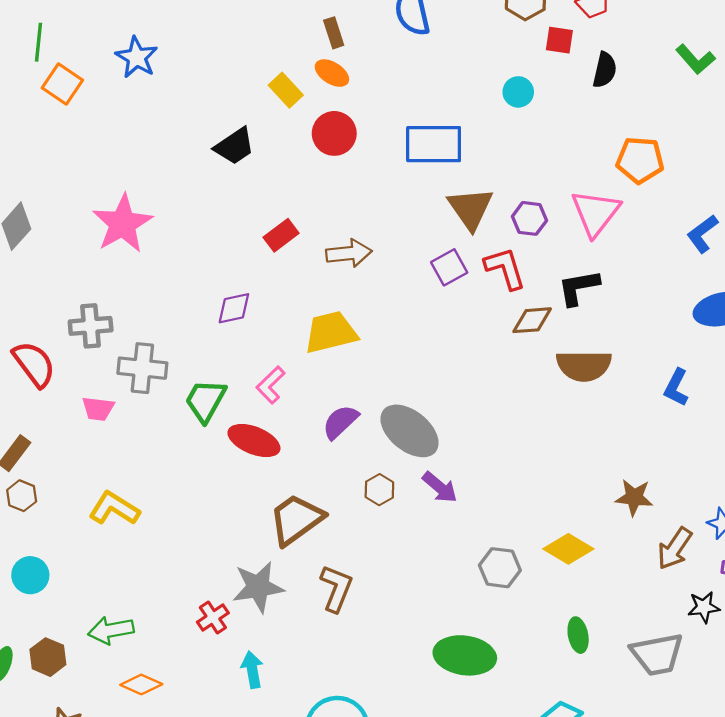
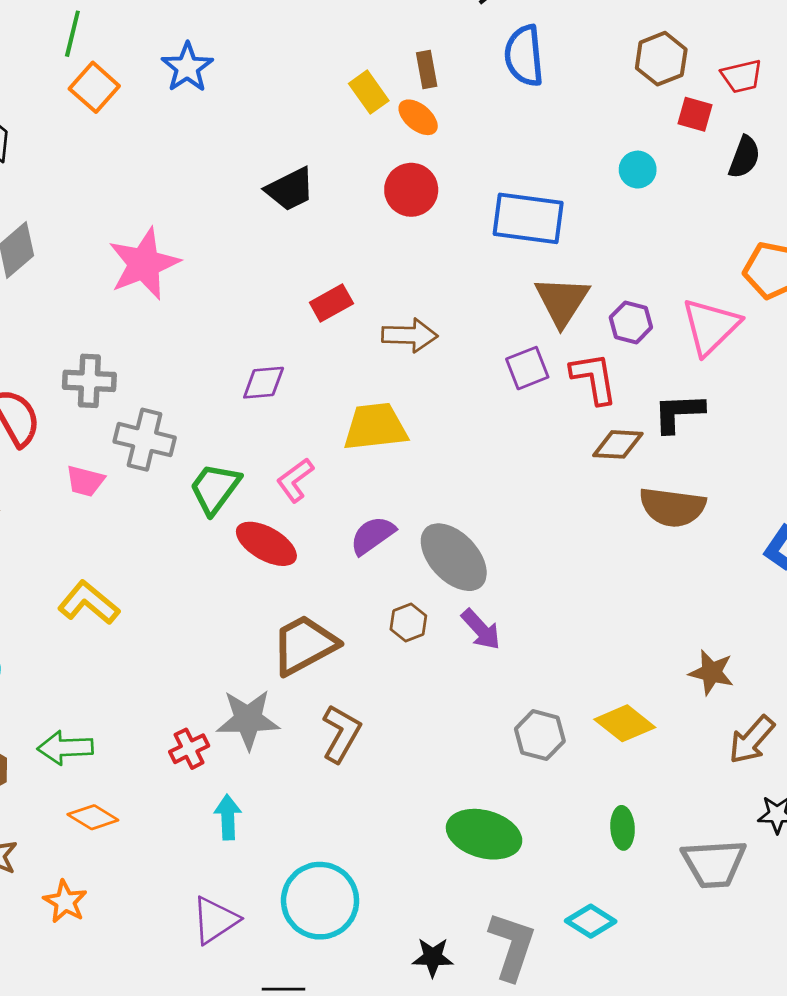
yellow rectangle: (286, 90) -> (369, 92), moved

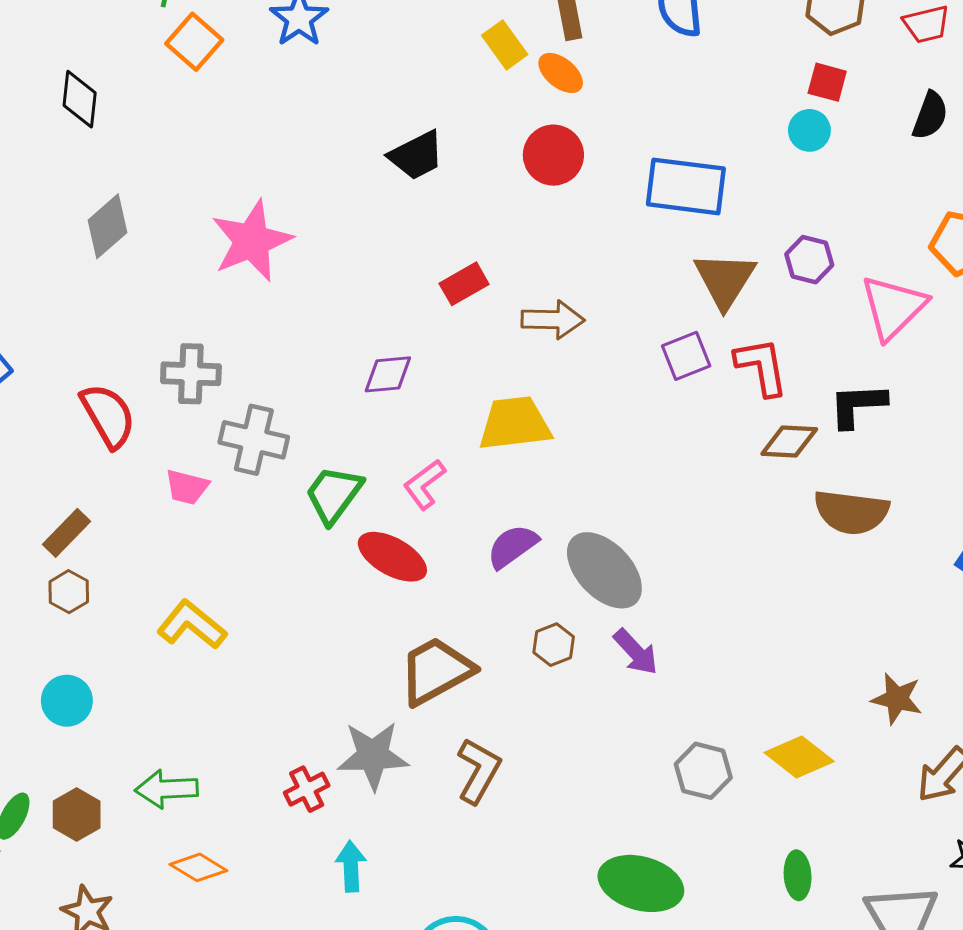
red square: (695, 114) -> (827, 82), moved
purple hexagon: (631, 322) -> (809, 260), moved

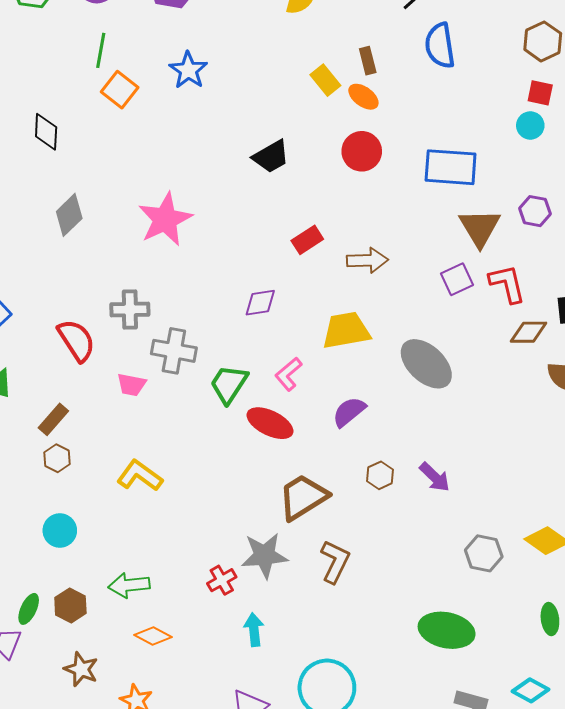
gray ellipse: (604, 570) -> (426, 364), moved

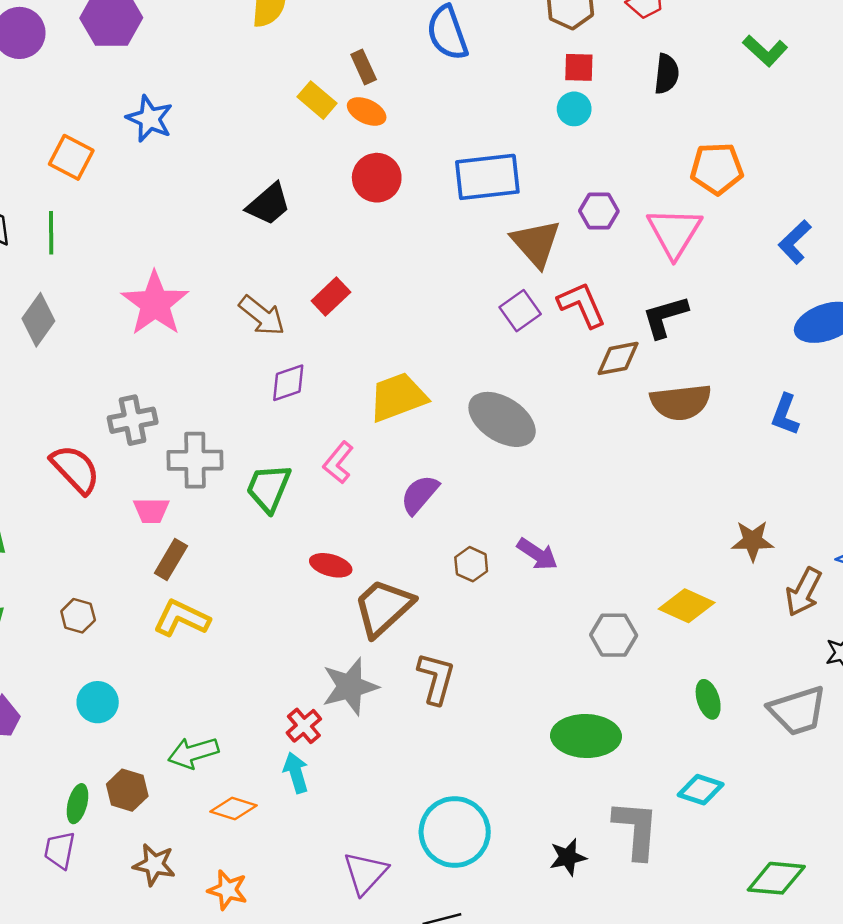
green line: (101, 50) -> (51, 233), moved
brown arrow: (367, 260) -> (262, 316), moved, turned 51
brown rectangle: (53, 419) -> (171, 560), moved
red ellipse: (270, 423) -> (331, 565), moved, size x0.7
cyan arrow: (254, 630) -> (296, 773), moved

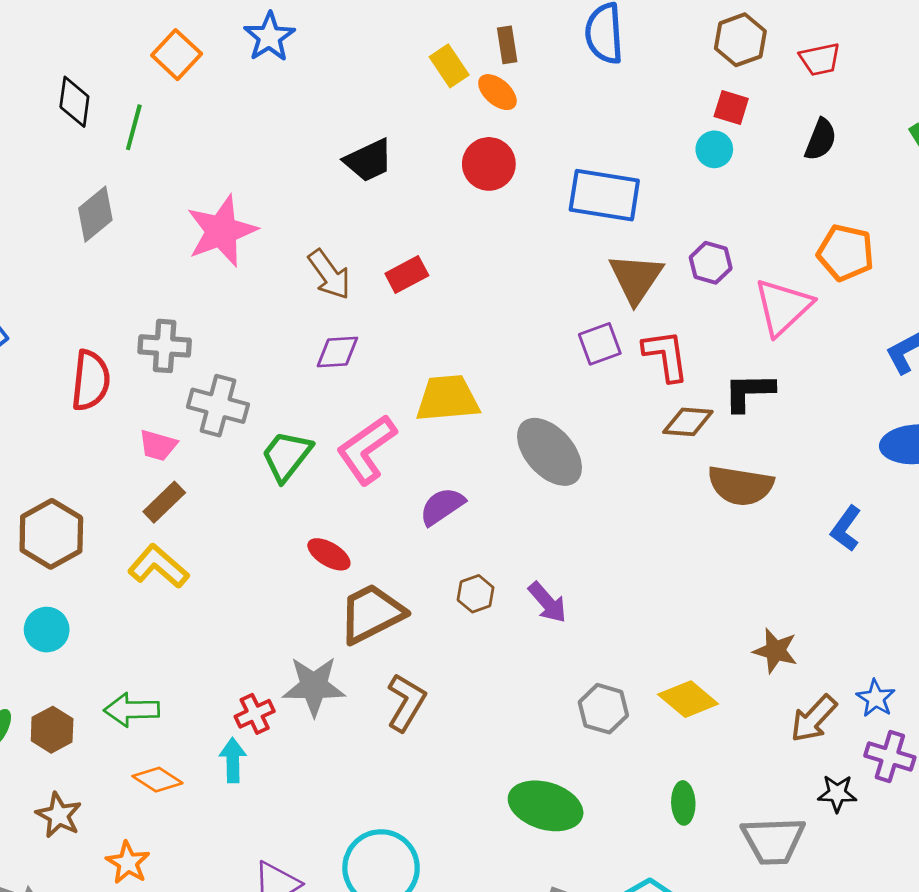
pink L-shape: (338, 463) -> (366, 449), size x1.6
red semicircle: (75, 469) -> (91, 380), turned 34
brown hexagon: (78, 616) -> (51, 534), size x1.8

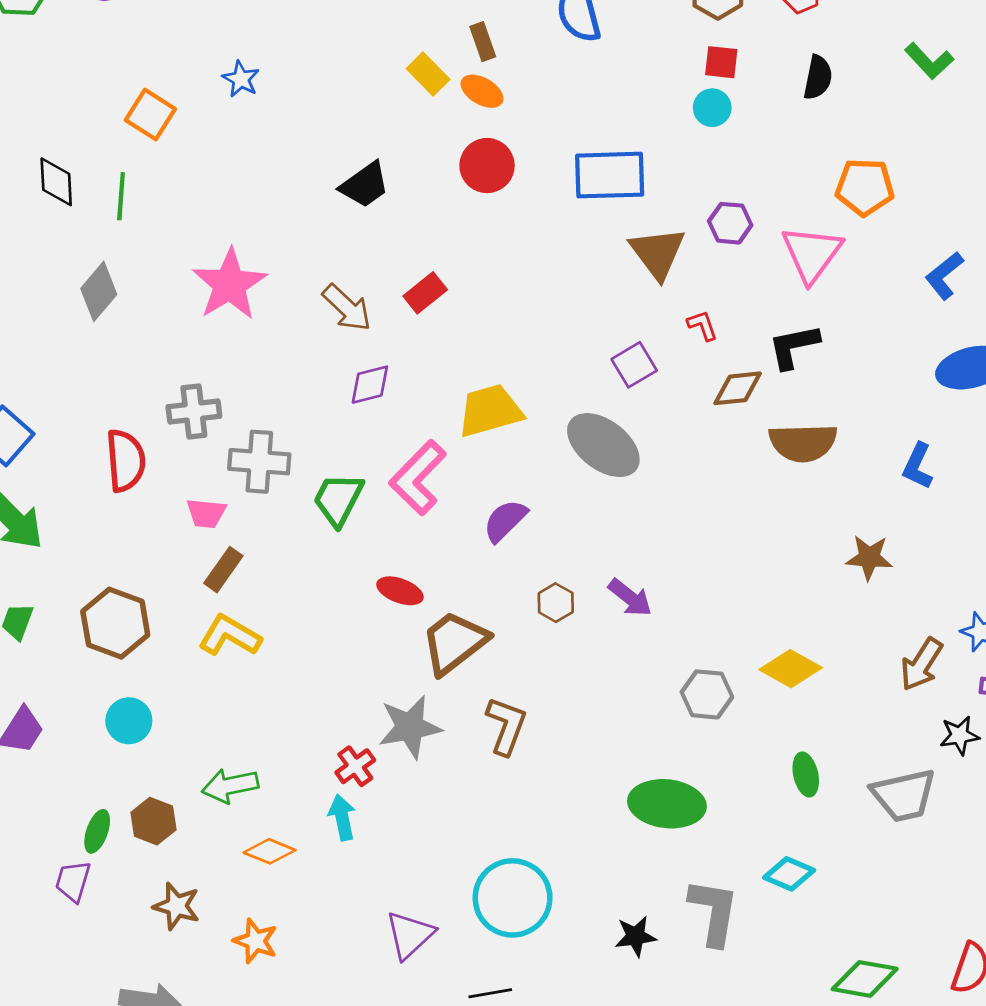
blue star: (269, 37) -> (241, 79), size x0.7
purple square: (600, 344) -> (634, 365), moved
red L-shape: (666, 355) -> (702, 325), size x0.6
brown star: (775, 651) -> (869, 557), moved

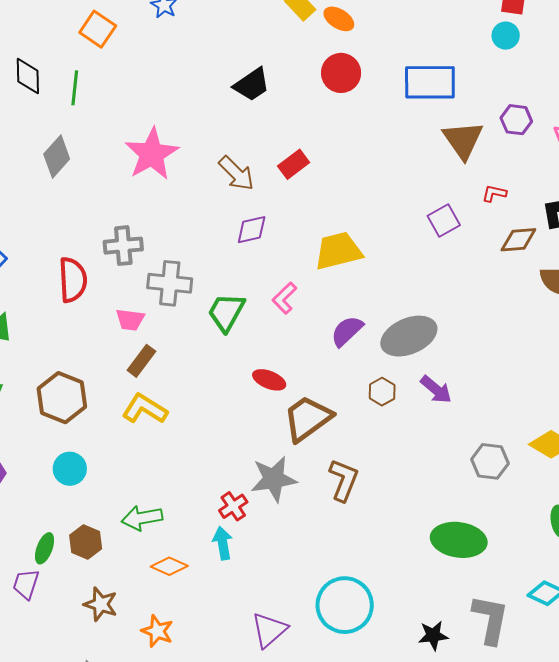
red L-shape: (702, 325) -> (494, 193), turned -60
gray ellipse: (603, 445) -> (409, 336), moved, turned -62
pink L-shape: (418, 478) -> (284, 298), size x0.6

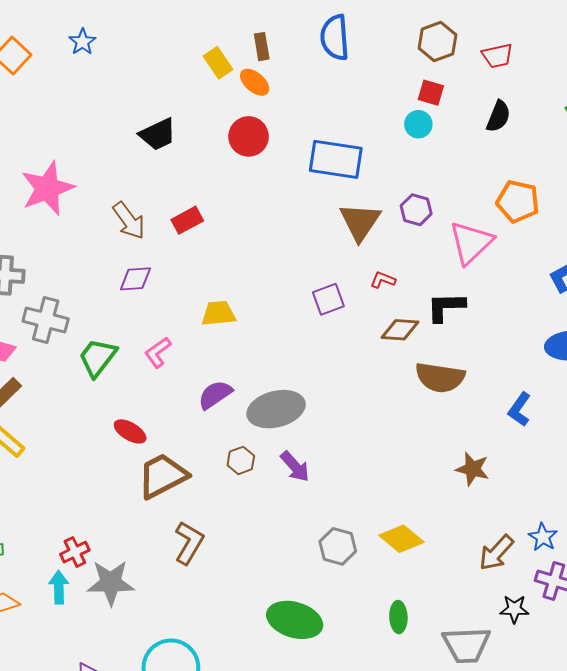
yellow trapezoid: (338, 251) -> (219, 313), size x0.7
gray star: (274, 479) -> (111, 583), moved

